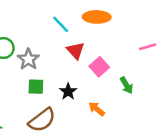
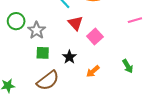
green arrow: (127, 85) -> (128, 66), moved
orange arrow: (97, 109) -> (93, 71), turned -80

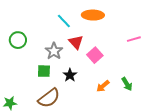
gray star: (37, 30) -> (54, 51), moved
orange arrow: (93, 71) -> (103, 86), moved

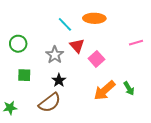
green square: (44, 71) -> (24, 75), moved
black star: (70, 75) -> (59, 80), moved
orange arrow: (103, 86) -> (105, 90), size x1.6

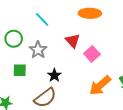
cyan line: (65, 24) -> (42, 19), moved
gray star: (55, 55) -> (38, 50), moved

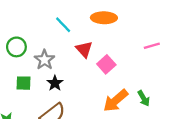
cyan line: (42, 19) -> (63, 25), moved
black star: (54, 75) -> (55, 83), moved

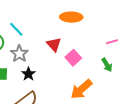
cyan line: (63, 25) -> (16, 29), moved
green arrow: (144, 98) -> (107, 65), moved

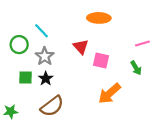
pink square: (73, 58) -> (101, 60), turned -35
black star: (28, 74) -> (46, 79), moved

